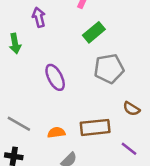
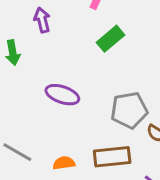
gray pentagon: (109, 69) -> (129, 110), moved
purple ellipse: (55, 77) -> (62, 95), turned -44

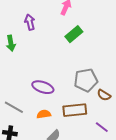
purple ellipse: (62, 95) -> (43, 87), moved

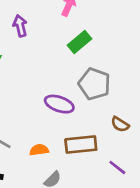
gray pentagon: (86, 80) -> (94, 84), moved, turned 30
purple ellipse: (43, 87) -> (59, 104), moved

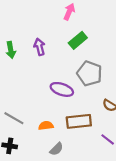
purple arrow: (20, 26) -> (39, 47), moved

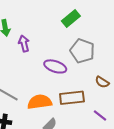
purple arrow: (39, 47) -> (24, 44), moved
orange semicircle: (46, 126) -> (40, 102), size x1.6

